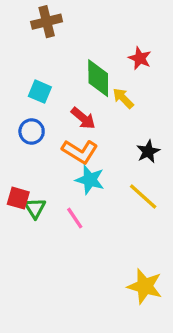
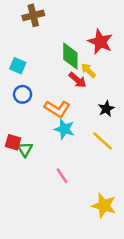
red star: (140, 58) -> (100, 42), size x1.5
cyan square: (40, 92) -> (18, 66), moved
red arrow: (83, 118) -> (78, 80), moved
pink line: (75, 218) -> (62, 176), moved

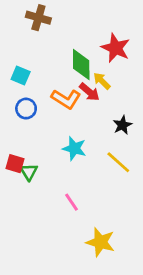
brown cross: (33, 15) -> (38, 18), turned 30
orange L-shape: (57, 109) -> (66, 99), moved
yellow star: (104, 206) -> (100, 242), moved

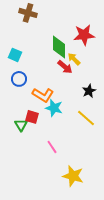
red star: (116, 48) -> (84, 35), turned -30
orange L-shape: (66, 99) -> (43, 95), moved
red square: (15, 164) -> (32, 117), moved

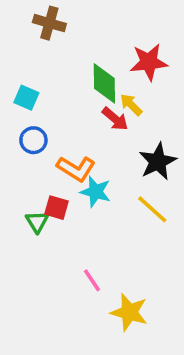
black star: (89, 91) -> (158, 161), size x1.5
pink line: (52, 147) -> (92, 280), moved

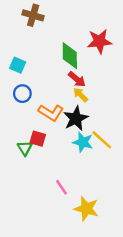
yellow arrow: (131, 105) -> (80, 95), moved
black star: (158, 161) -> (76, 118), moved
cyan star: (96, 192) -> (83, 142), moved

